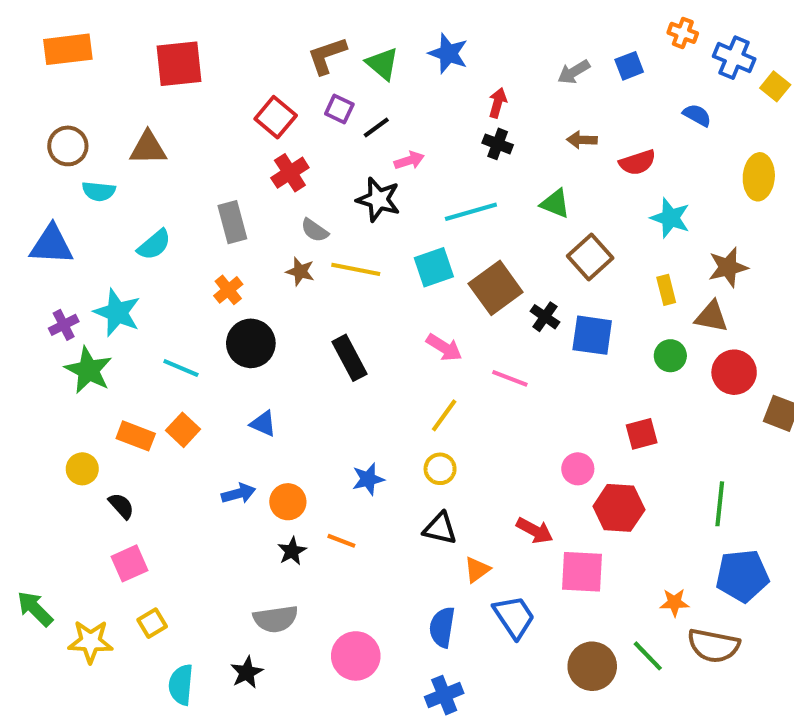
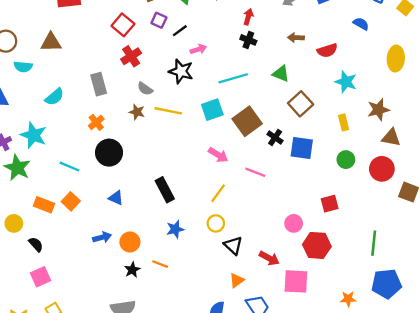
brown triangle: (711, 317) -> (391, 137), moved
black rectangle: (350, 358) -> (165, 190), moved
black triangle: (440, 528) -> (233, 245), moved, turned 30

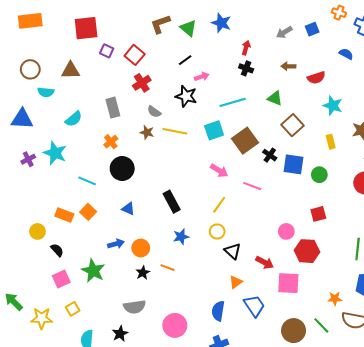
purple square: (159, 20) -> (107, 51), moved
green circle: (346, 160) -> (319, 175), moved
green star: (17, 168) -> (93, 271), moved

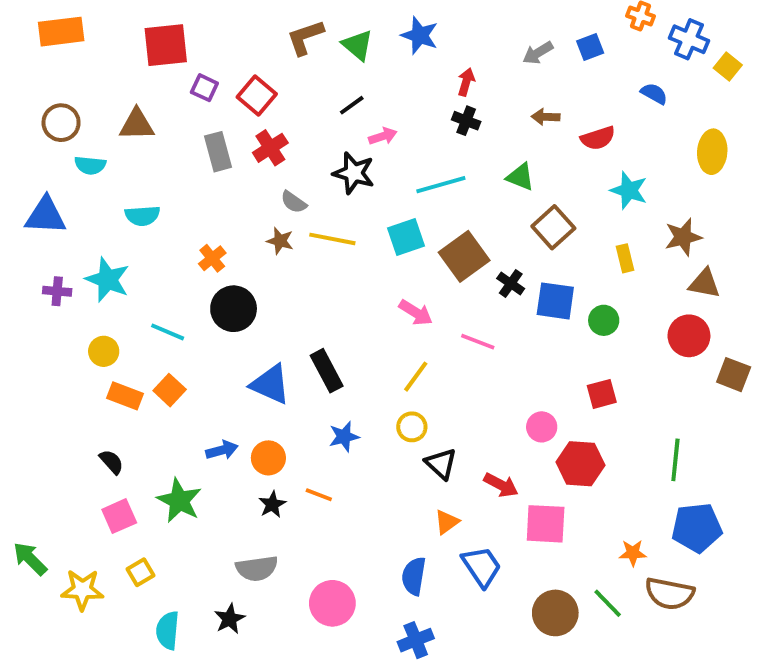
gray rectangle: (113, 108) -> (218, 152), moved
cyan semicircle: (74, 119) -> (142, 216), turned 36
purple cross: (28, 159) -> (57, 291), turned 32
blue triangle: (128, 209) -> (270, 384), moved, size x1.6
yellow circle: (37, 231) -> (104, 351), moved

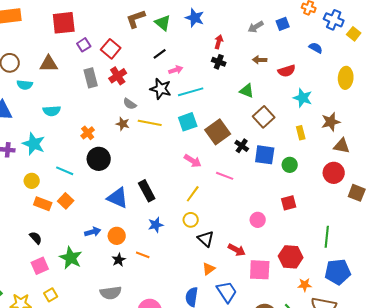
purple square: (204, 88) -> (84, 45), turned 32
cyan line: (441, 185) -> (191, 92), moved
red hexagon: (580, 464) -> (291, 257), moved

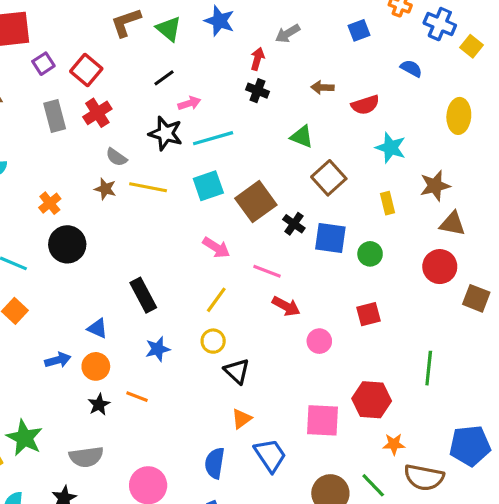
gray arrow: (256, 27) -> (288, 34), moved
blue triangle: (118, 198) -> (97, 328), moved, size x0.6
red arrow: (237, 250) -> (286, 306), moved
green star: (71, 258) -> (24, 438), moved
blue pentagon: (338, 272) -> (470, 446), moved

